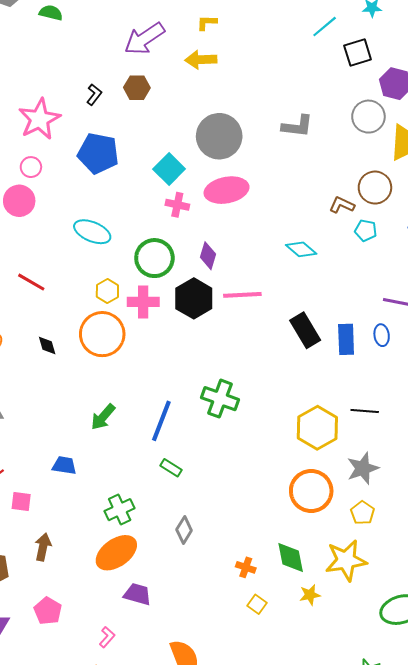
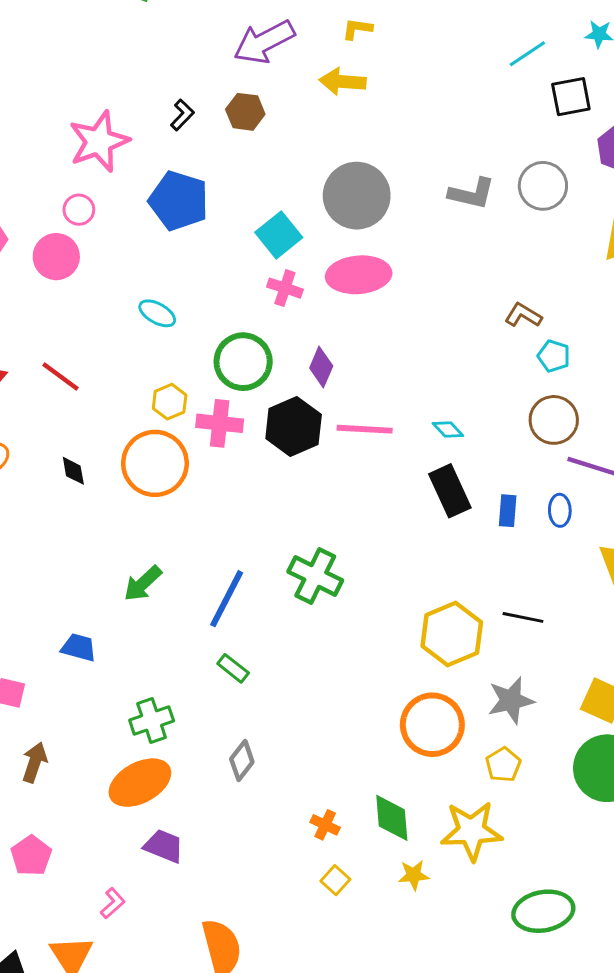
gray circle: (368, 117) -> (543, 186), moved
brown circle: (375, 188) -> (554, 420), moved
cyan ellipse: (92, 232) -> (157, 313), size x0.7
cyan diamond: (301, 249) -> (448, 429), moved, size x0.7
blue rectangle: (346, 339) -> (508, 511), size x0.7

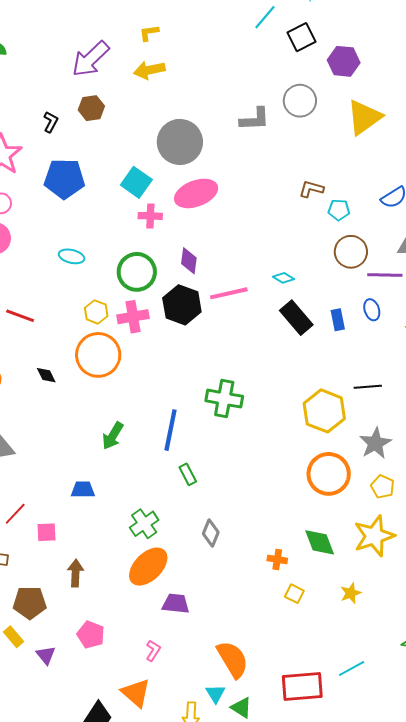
green rectangle: (233, 668) -> (188, 474), turned 40
yellow star: (414, 875) -> (351, 593), moved

